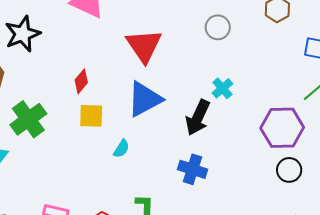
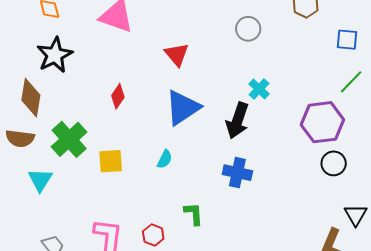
red triangle: (144, 46) -> (177, 54), size x0.7
yellow square: (91, 116) -> (111, 161), moved

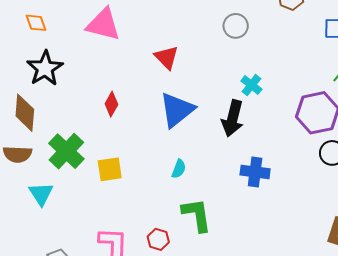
cyan semicircle: (165, 159) -> (179, 169), moved
blue cross: (237, 173) -> (255, 172), moved
green L-shape: (194, 214) -> (197, 215), size x1.5

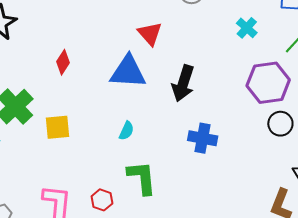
red triangle: (167, 57) -> (150, 34), moved
cyan cross: (251, 85) -> (247, 28), moved
blue triangle: (177, 110) -> (128, 72), turned 39

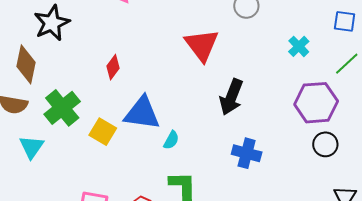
red triangle: (150, 34) -> (202, 45), size x1.4
blue triangle: (128, 72) -> (142, 113), moved
yellow square: (57, 127) -> (103, 132), turned 32

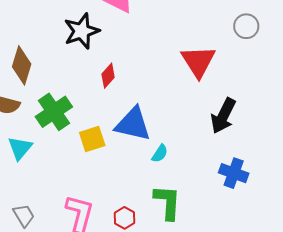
black star: (52, 23) -> (82, 31), moved
yellow square: (103, 132) -> (92, 139), turned 36

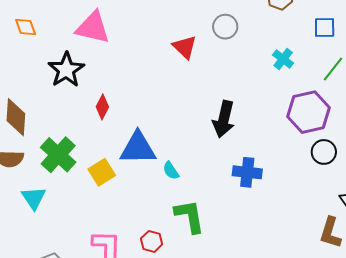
red triangle: (198, 61) -> (185, 47), moved, size x0.7
cyan semicircle: (160, 154) -> (171, 171), turned 126

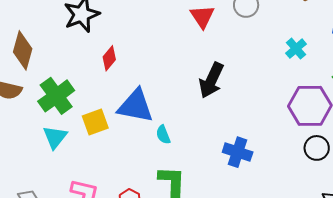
black arrow: (224, 119) -> (211, 80), moved
cyan triangle: (34, 198) -> (55, 137), moved

